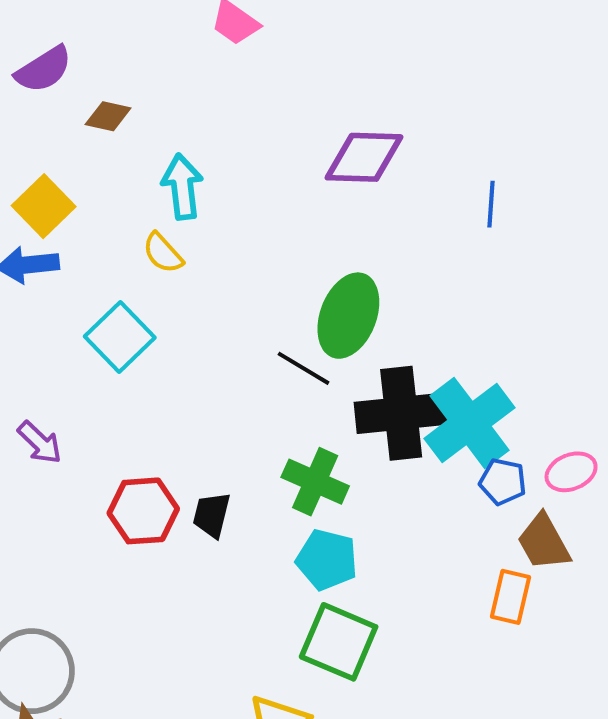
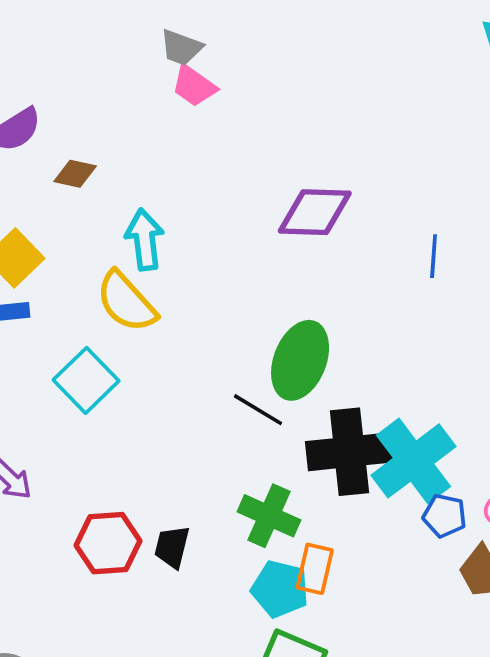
yellow semicircle: (163, 253) -> (126, 302), size x1.6
orange rectangle: (511, 597) -> (315, 569), moved

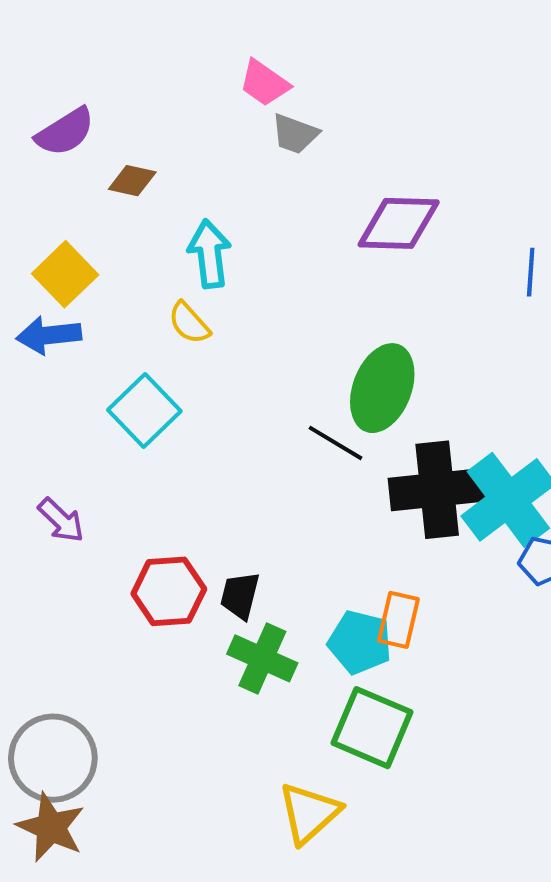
gray trapezoid: (181, 48) -> (295, 134), moved
yellow semicircle: (126, 302) -> (189, 323), size x0.6
green cross: (269, 516) -> (262, 658), moved

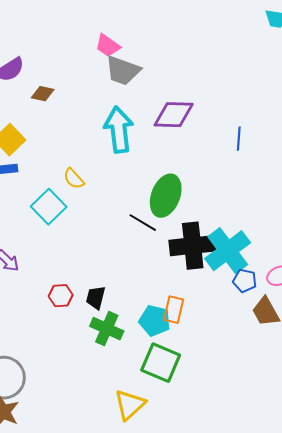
gray trapezoid: (295, 134) -> (123, 71), size x1.5
cyan arrow: (209, 254) -> (119, 130), moved, size x1.4
yellow semicircle: (189, 323) -> (74, 179), moved
red hexagon: (169, 591) -> (61, 296), size x0.7

